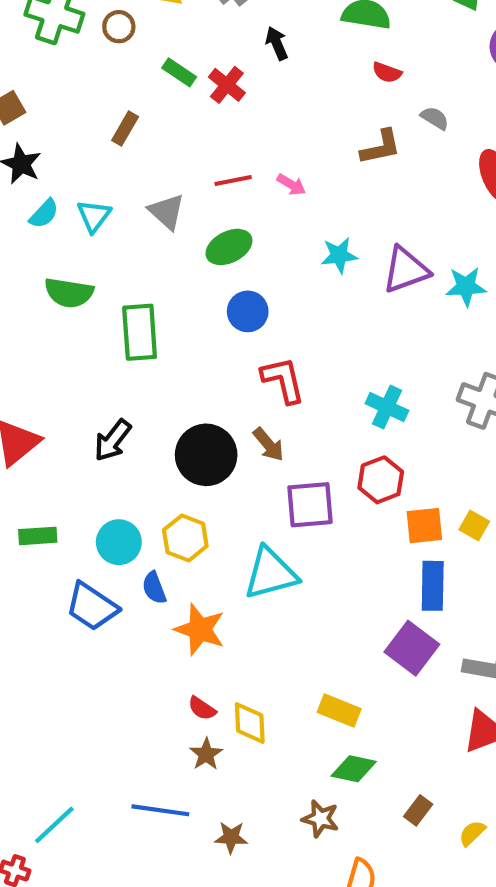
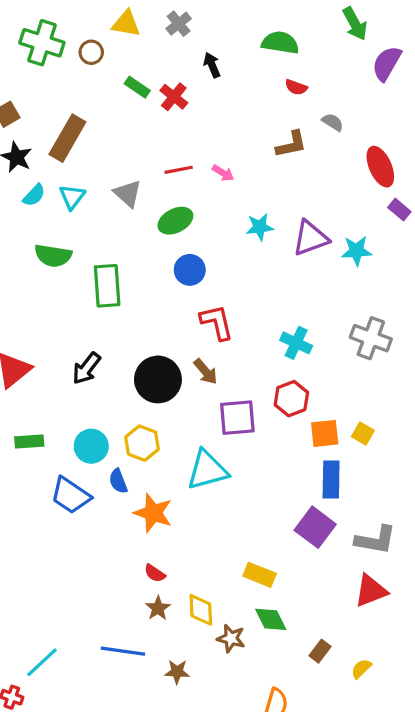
brown rectangle: (125, 129) -> (67, 138), moved, size x1.8
yellow diamond: (250, 723) -> (201, 610), moved
green diamond: (354, 769) -> (271, 619), turned 52
brown star: (320, 819) -> (231, 638), moved

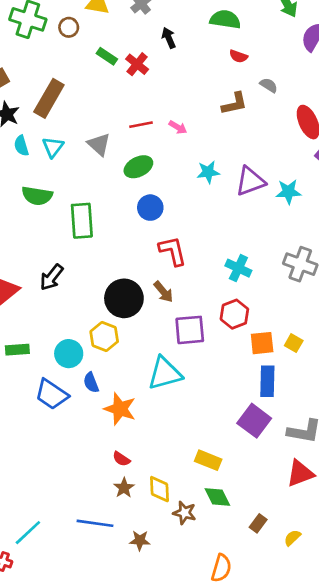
cyan semicircle: (34, 195) -> (21, 146), turned 120
black arrow: (86, 368) -> (52, 277), moved
yellow hexagon: (142, 443) -> (104, 336), moved

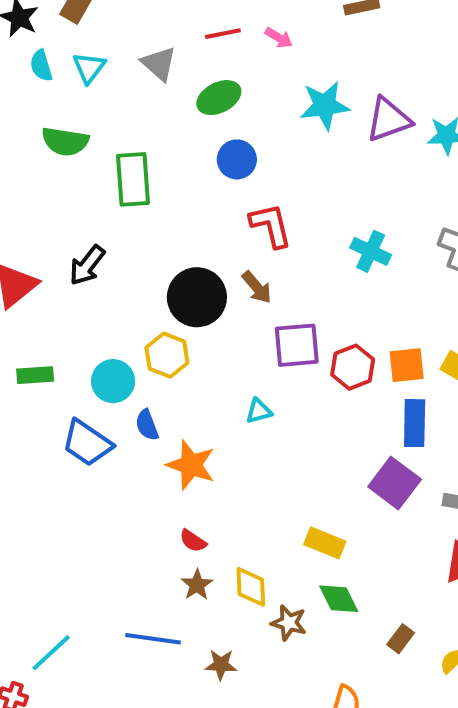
cyan star: (208, 172) -> (325, 106), size x1.4
red hexagon: (234, 314) -> (353, 367), moved
cyan triangle: (165, 373) -> (259, 411), size x0.5

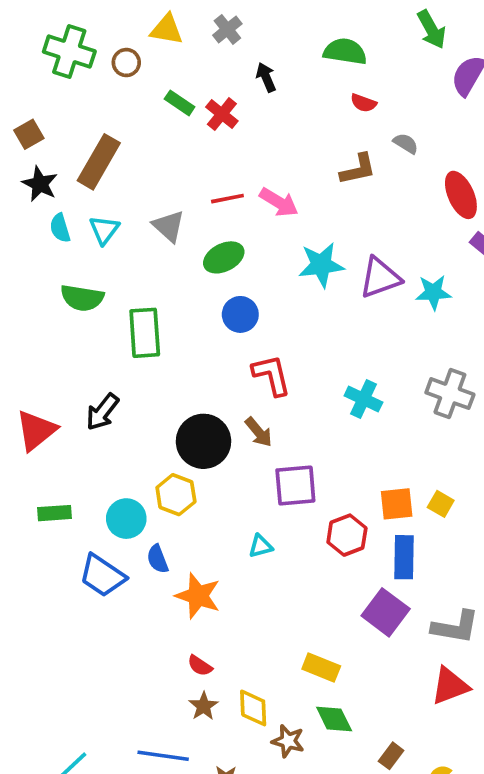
pink arrow: (279, 38) -> (279, 202), size x1.5
red hexagon: (353, 367) -> (347, 535), moved

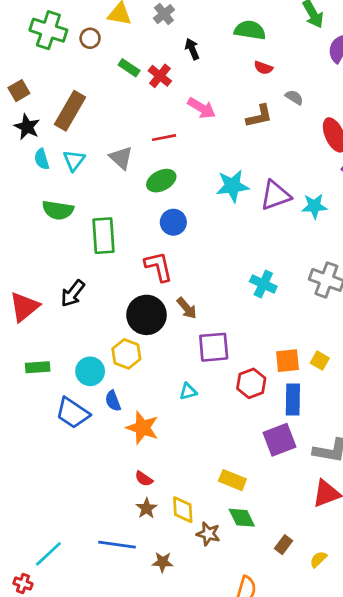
pink arrow: (279, 202) -> (202, 108), moved
red L-shape: (272, 375) -> (159, 267), moved
purple square: (386, 612) -> (279, 440), turned 32

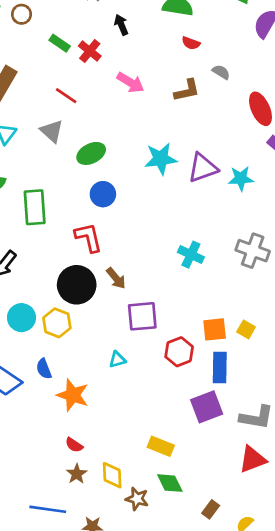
red line: (164, 138) -> (66, 96), moved, turned 45
cyan circle: (90, 371) -> (21, 318), moved

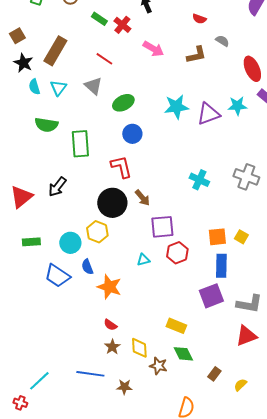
cyan star: (241, 178) -> (237, 106), moved
cyan circle: (21, 318) -> (70, 243), moved
red hexagon: (179, 352) -> (177, 253), moved

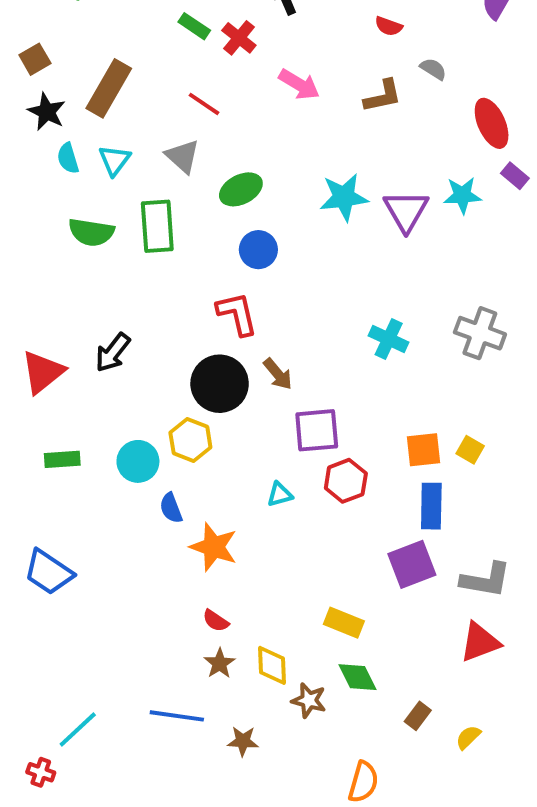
purple triangle: (208, 114) -> (406, 211), turned -40
green rectangle: (80, 144) -> (157, 226), moved
blue trapezoid: (57, 276) -> (49, 572), moved

